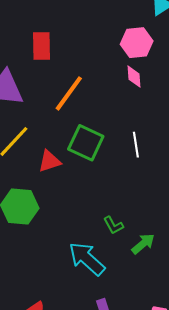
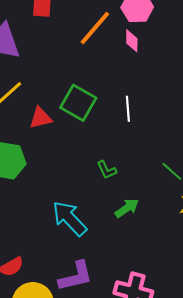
orange line: (69, 93) -> (95, 28), moved
green L-shape: (113, 225) -> (107, 170), moved

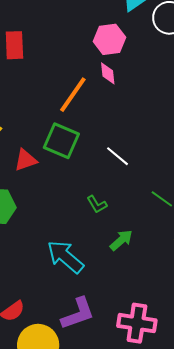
orange line: (95, 28) -> (73, 95), moved
white line: (128, 109) -> (117, 156), moved, turned -40

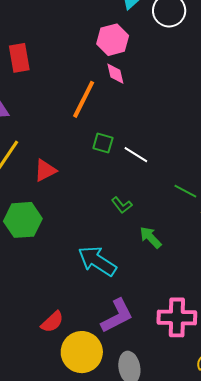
green square: (61, 141) -> (103, 143), moved, size x0.6
green arrow: (121, 240) -> (150, 237), turned -85

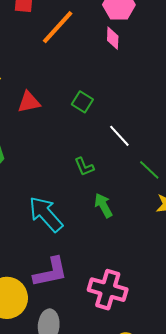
orange line: (84, 99) -> (58, 27), moved
white line: (136, 155) -> (119, 136), moved
red triangle: (45, 170) -> (29, 102), moved

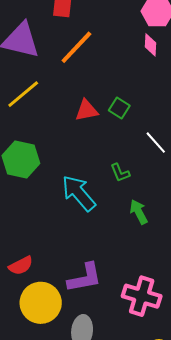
orange line: (58, 27) -> (76, 47), moved
red triangle: (29, 102) -> (87, 110), moved
cyan arrow: (46, 214) -> (79, 193), moved

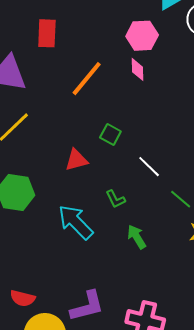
orange line: (76, 47) -> (87, 79), moved
red triangle: (87, 110) -> (76, 160), moved
red semicircle: (21, 266) -> (23, 298), turned 45

